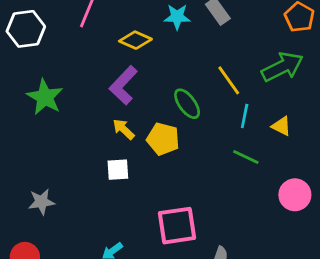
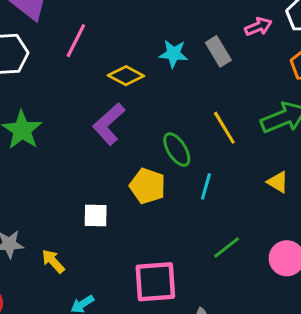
cyan line: (245, 116) -> (206, 186), moved
yellow arrow: (124, 129) -> (53, 261), moved
green line: (246, 157) -> (227, 247), moved, turned -68

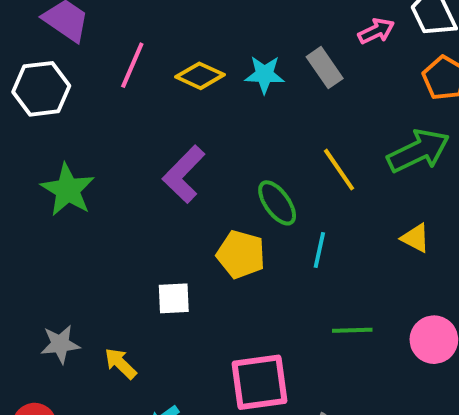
yellow diamond: (126, 76) -> (200, 76), moved
green line: (227, 247) -> (352, 330), turned 40

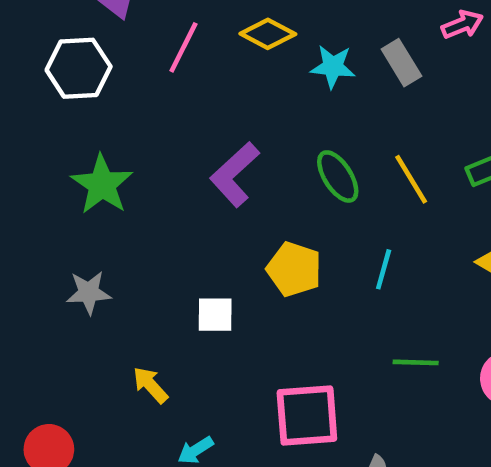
yellow diamond: (200, 76) -> (268, 34), moved
green ellipse: (277, 203) -> (338, 176), moved
gray star: (60, 344) -> (89, 293), moved

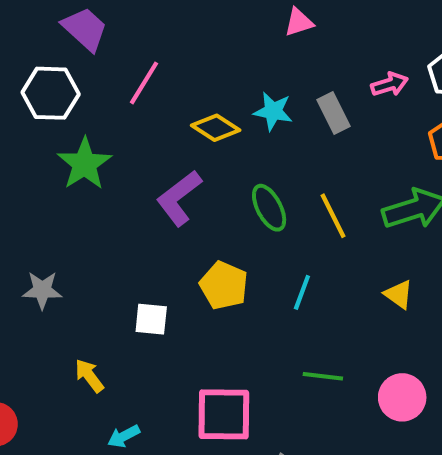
yellow diamond: (268, 34) -> (216, 128), moved
green star: (102, 185) -> (84, 164), moved

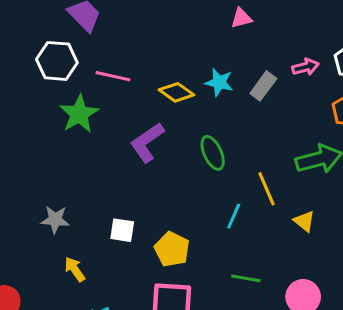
pink line: (144, 83) -> (113, 76), moved, turned 68
gray rectangle: (333, 113) -> (263, 86), turned 60
yellow line: (333, 216) -> (266, 189), moved
yellow pentagon: (224, 285) -> (172, 249), moved
gray star: (42, 290) -> (55, 220), moved

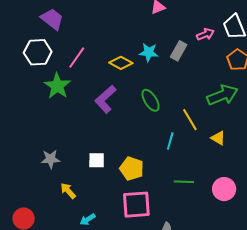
pink line: (113, 76) -> (77, 58), turned -60

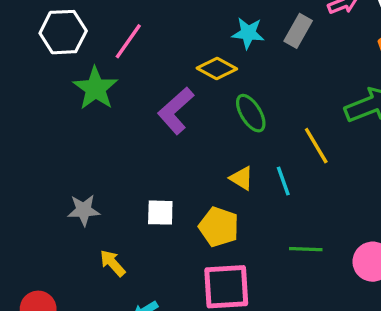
yellow diamond: (121, 63) -> (217, 69), moved
yellow triangle: (218, 138) -> (242, 178), moved
cyan line: (170, 141) -> (283, 181), turned -36

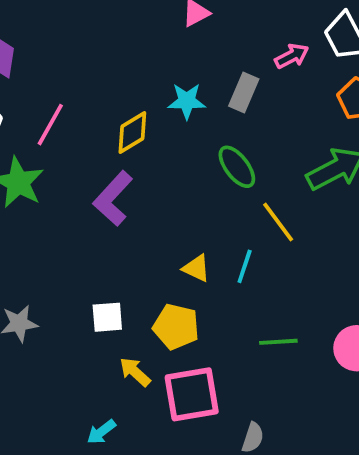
yellow diamond: (217, 69) -> (132, 132), moved, turned -54
green ellipse: (251, 113) -> (237, 167), moved
cyan line: (283, 181) -> (245, 266), turned 44
yellow arrow: (113, 263) -> (135, 372), moved

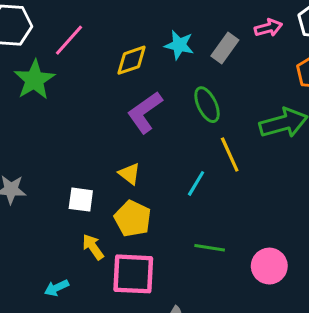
purple L-shape: (113, 199) -> (145, 112), moved
yellow triangle: (196, 268) -> (129, 174), moved

